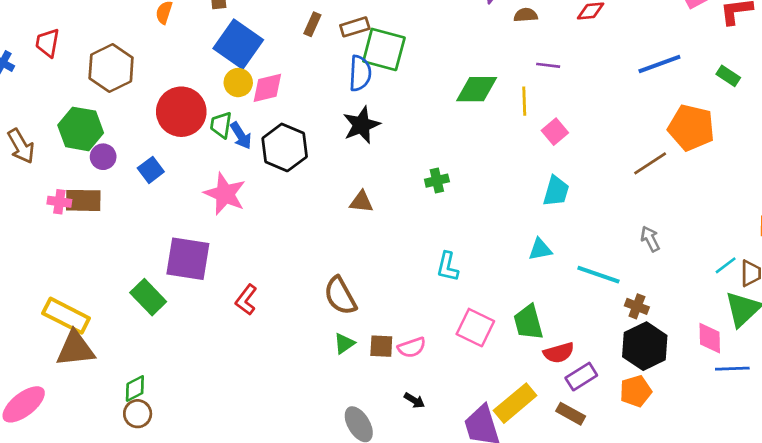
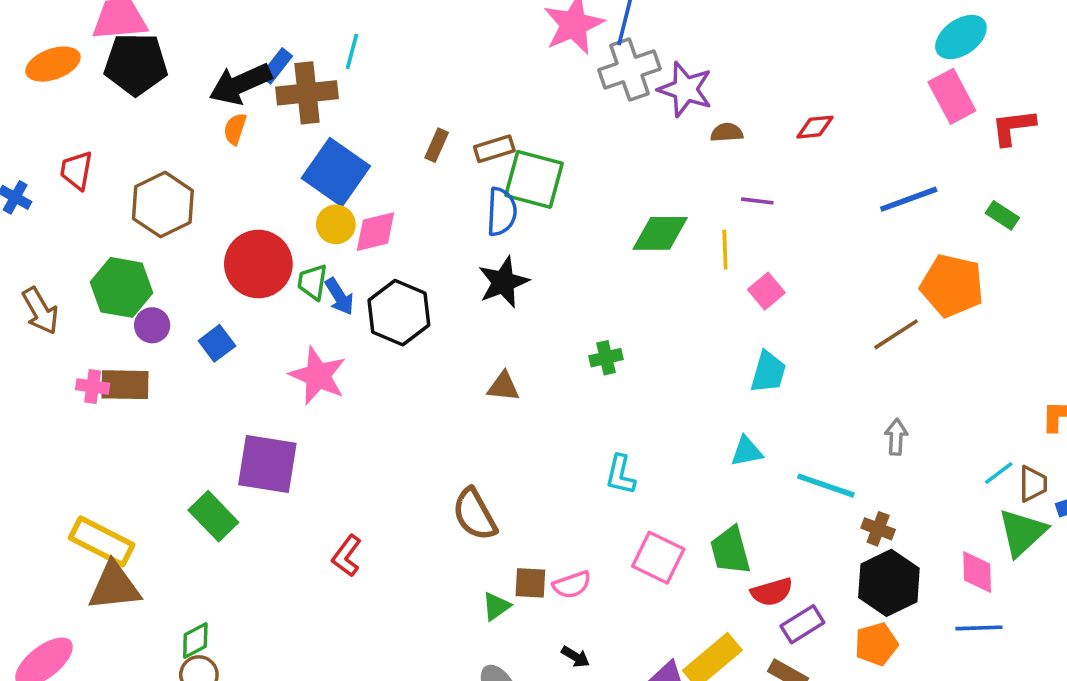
gray arrow: (650, 239) -> (896, 437), turned 30
red L-shape: (246, 300) -> (347, 556), moved
green triangle: (344, 343) -> (496, 606), moved
blue line: (732, 369) -> (979, 628), moved

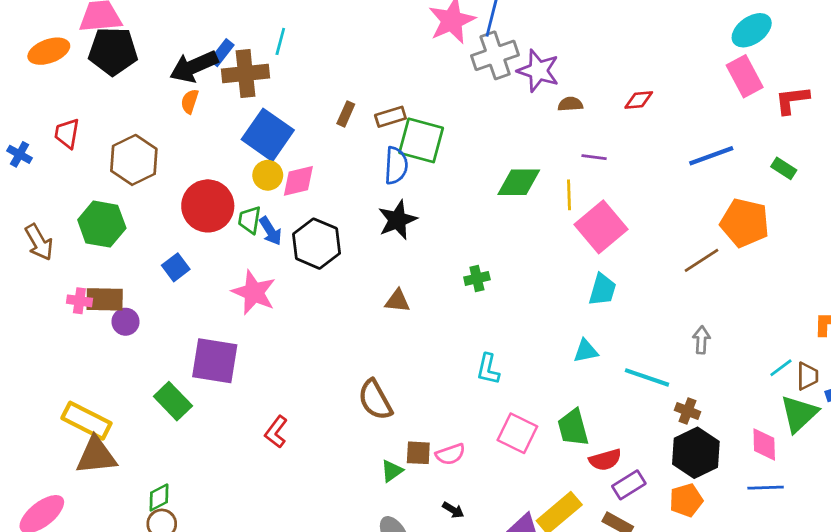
pink square: (766, 291) -> (601, 227), size x1.8
purple circle: (152, 325) -> (125, 322), moved

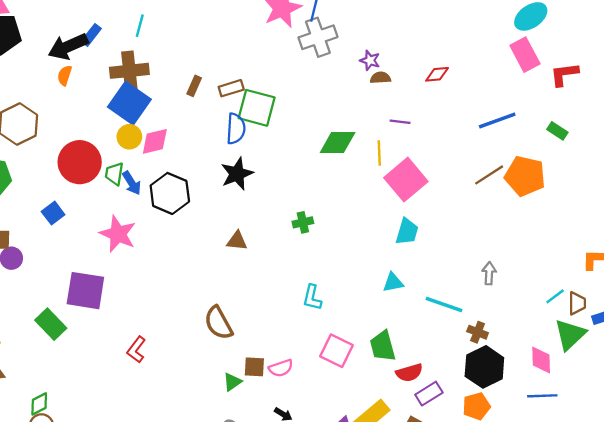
purple star: (538, 71) -> (370, 60), moved, size x0.6
brown cross: (245, 73) -> (129, 71), moved
brown line: (701, 260) -> (489, 175), moved

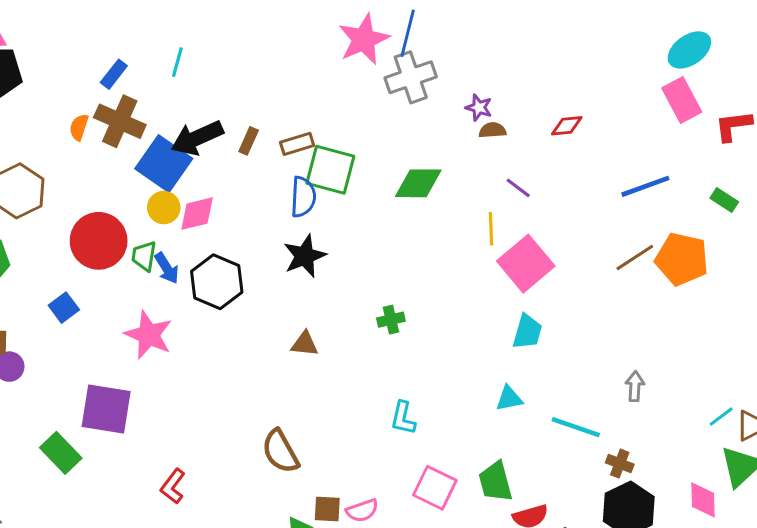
black arrow: (68, 47) -> (197, 138), moved
brown cross: (129, 71) -> (120, 121), moved, turned 30
purple line: (400, 122) -> (518, 188), turned 30
green diamond: (338, 143) -> (418, 183), moved

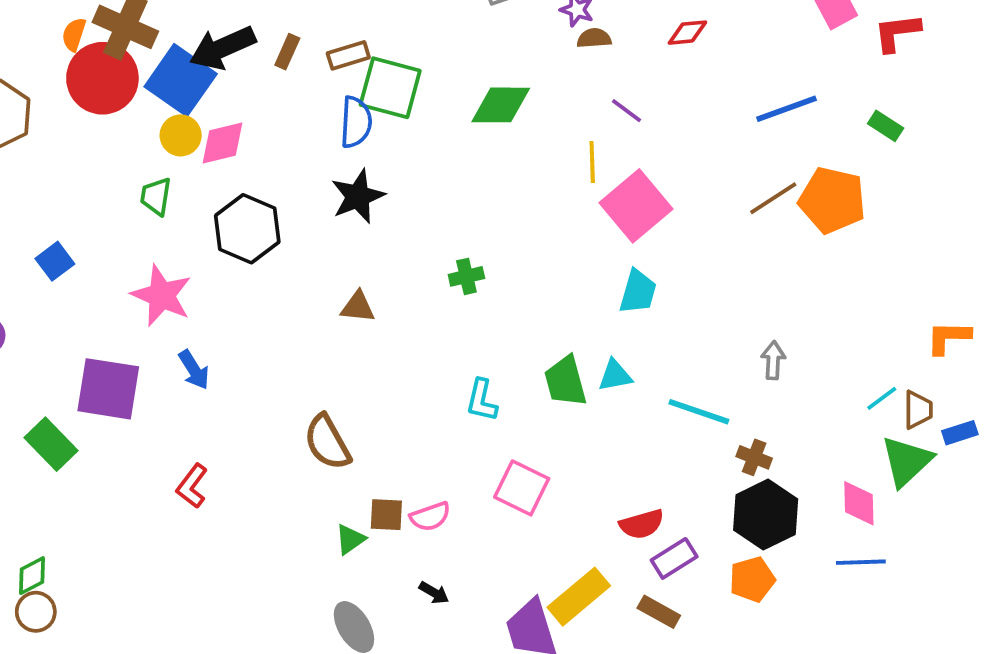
red circle: (99, 241) -> (102, 78), moved
blue arrow: (167, 268) -> (194, 370), moved
green trapezoid: (495, 482) -> (565, 381), moved

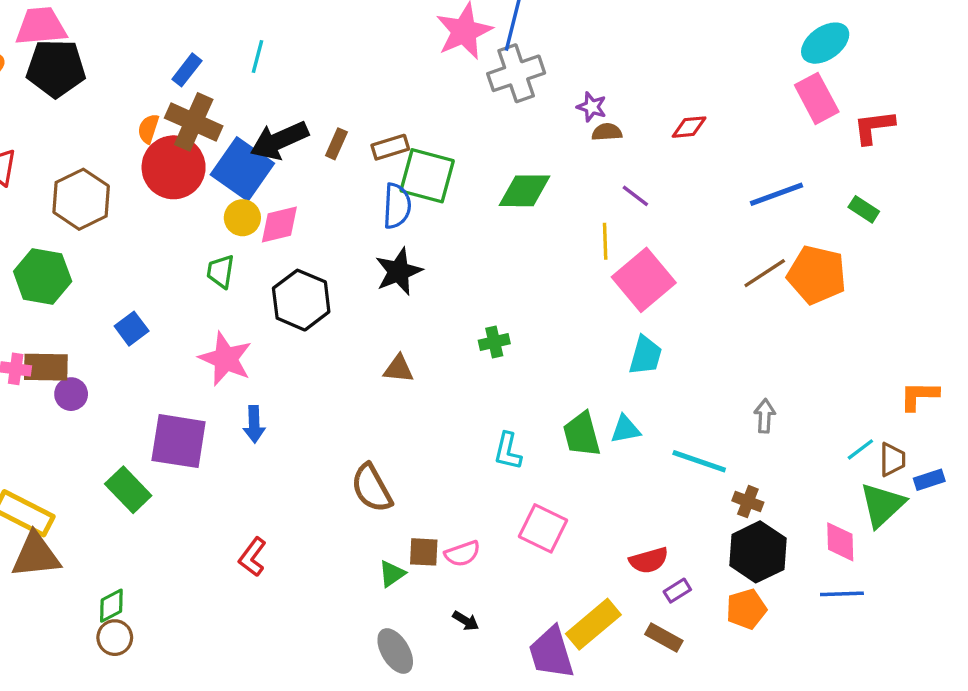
blue arrow: (194, 370) -> (254, 424), turned 30
red L-shape: (192, 486) -> (252, 557), moved
purple rectangle: (674, 558) -> (677, 591), size x0.7

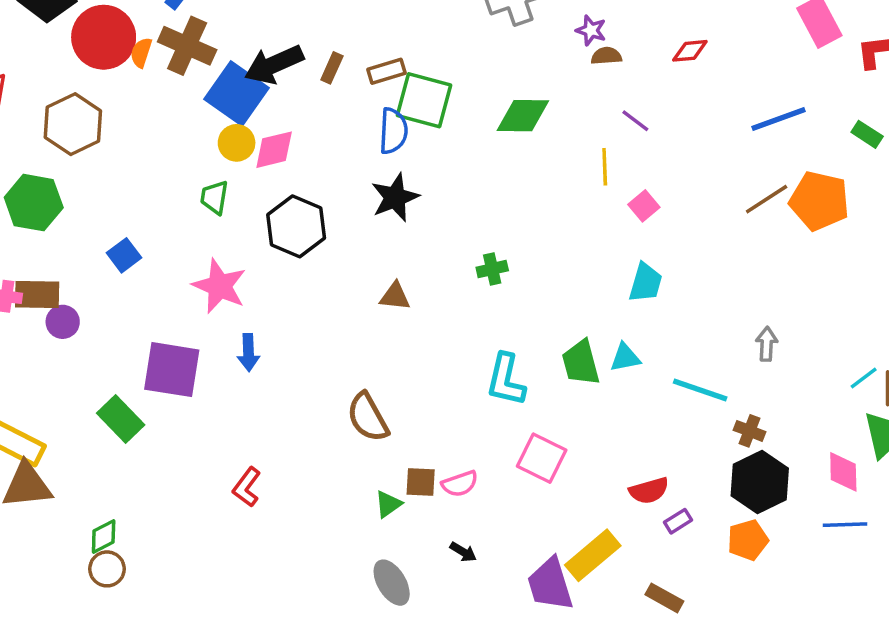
red circle: (174, 167) -> (104, 37), moved
pink square: (644, 280) -> (644, 206), size x0.5
cyan L-shape: (508, 451) -> (506, 380), size x1.4
brown rectangle: (664, 638) -> (664, 598), moved

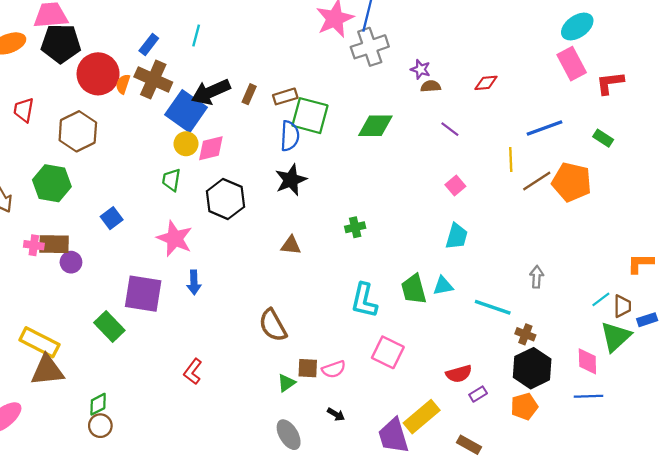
yellow line: (605, 167) -> (511, 160), moved

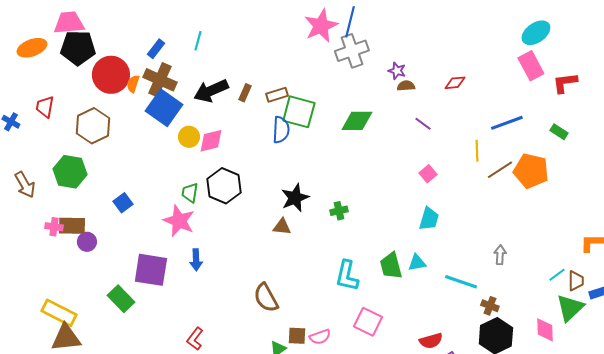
blue square: (186, 111) -> (164, 108), moved
green trapezoid: (171, 180) -> (190, 193), moved
black star: (291, 180) -> (295, 198), moved

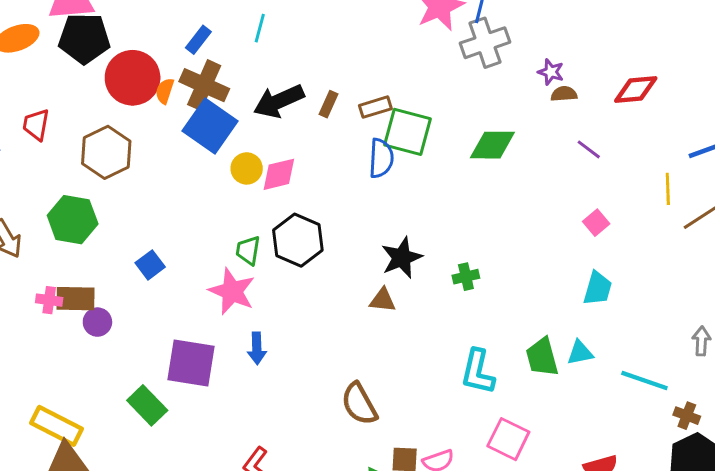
red diamond: (455, 83) -> (636, 89), size x1.4

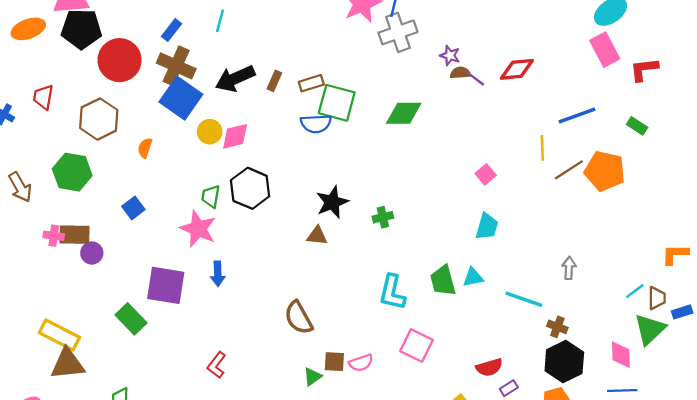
orange semicircle: (165, 91) -> (145, 148), moved
purple line: (589, 149) -> (475, 79), moved
blue semicircle: (381, 158) -> (316, 124), turned 84

